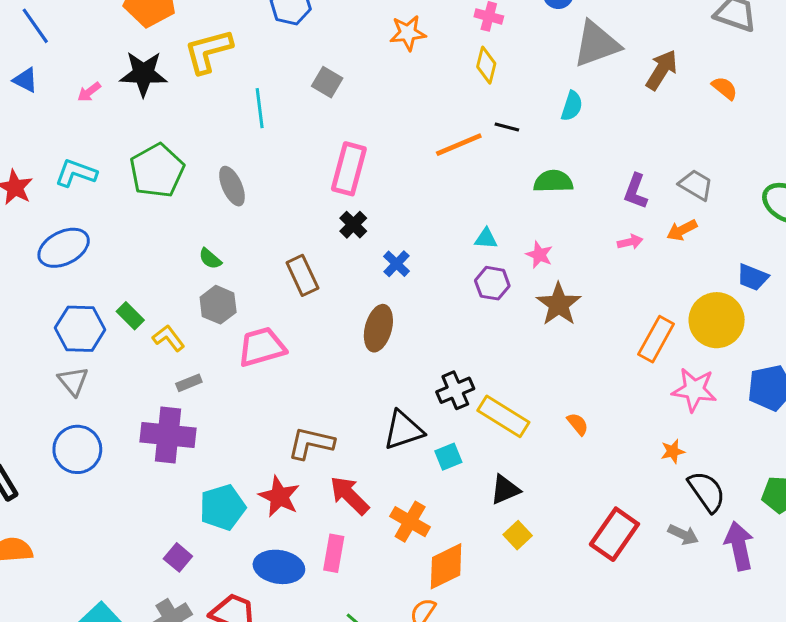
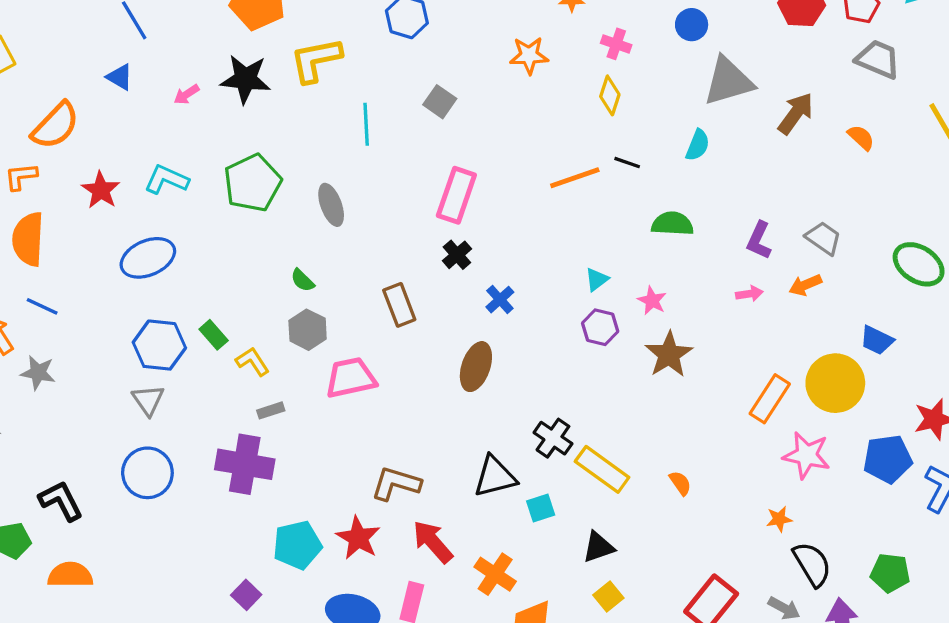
cyan triangle: (486, 239) -> (597, 279), turned -45
black cross: (455, 390) -> (553, 438), turned -36

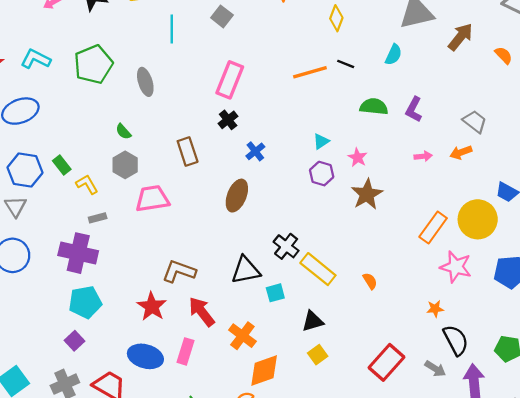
purple L-shape: (759, 240) -> (414, 109), moved
cyan pentagon: (297, 545) -> (85, 302), moved

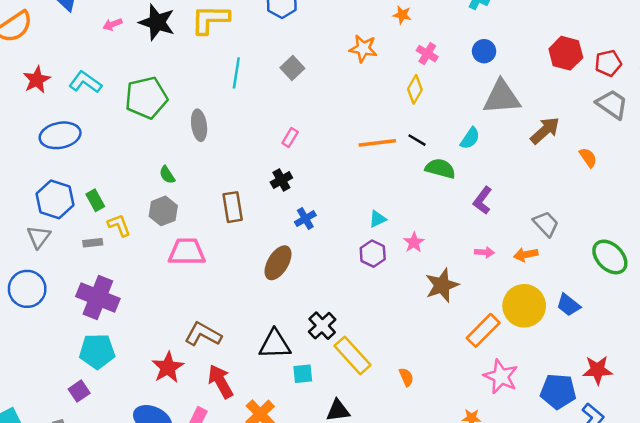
pink rectangle: (230, 80) -> (290, 137), size x0.5
green semicircle: (374, 107) -> (440, 169), moved
brown star: (367, 194) -> (442, 285), moved
gray rectangle: (98, 218) -> (93, 243), moved
yellow circle: (478, 219) -> (524, 306), moved

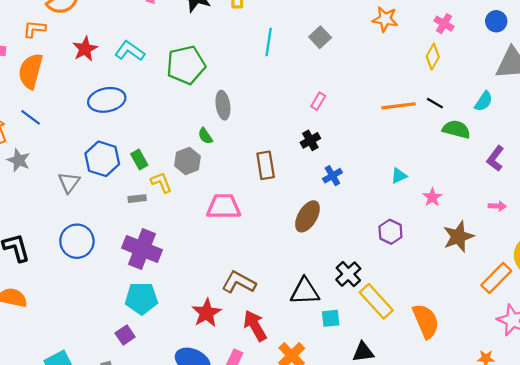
gray ellipse: (199, 125) -> (223, 105), moved
gray hexagon: (163, 211) -> (187, 161), moved
gray triangle: (39, 237) -> (69, 182), moved
purple hexagon: (373, 254) -> (390, 232), moved
orange semicircle: (406, 377) -> (426, 321), size x2.0

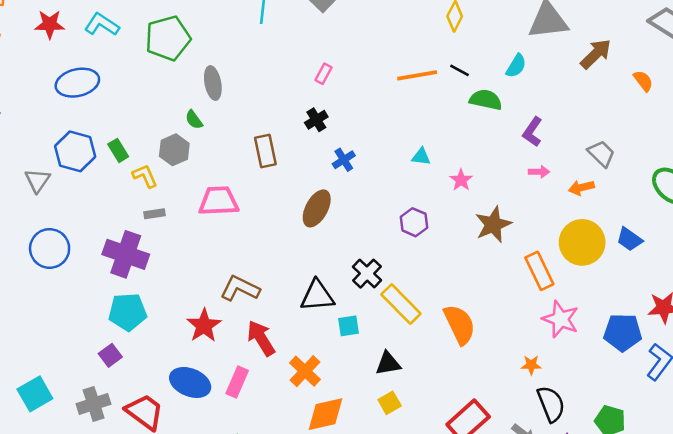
red star: (85, 49) -> (50, 24), turned 30
cyan triangle: (399, 176) -> (421, 157), turned 35
gray rectangle: (137, 199) -> (154, 214), moved
pink arrow: (497, 206) -> (539, 172), moved
orange rectangle: (496, 278) -> (539, 271), turned -68

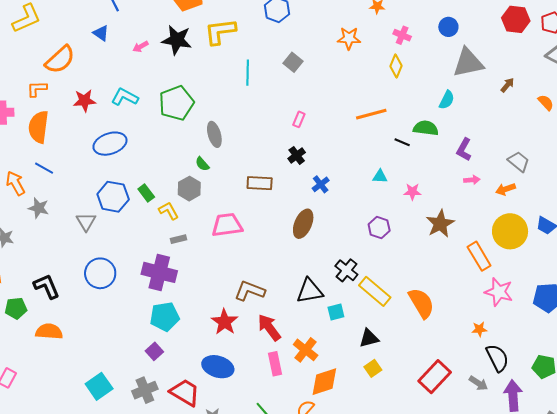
brown arrow: (596, 54) -> (507, 85), size x0.6
black line: (459, 70) -> (402, 142), moved
brown rectangle: (265, 151) -> (260, 183), turned -70
pink star: (461, 180) -> (412, 192), turned -30
pink rectangle: (237, 382) -> (275, 364), moved, turned -30

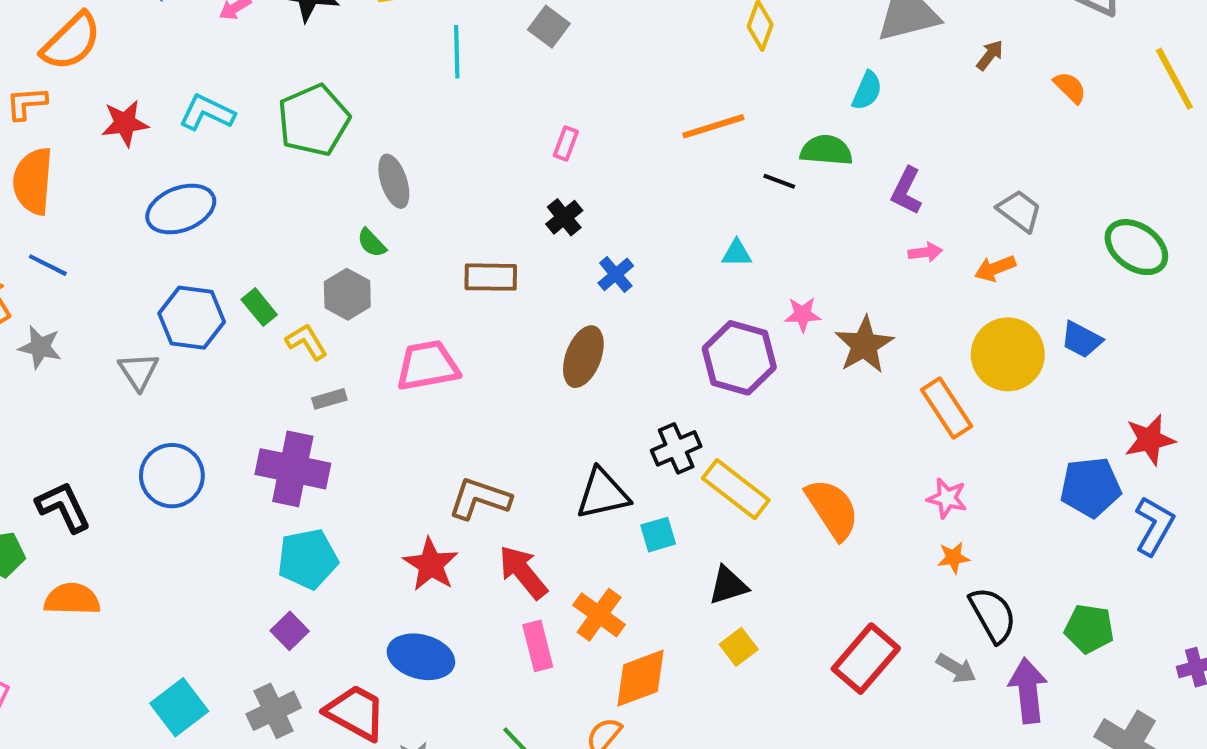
pink star: (412, 192) -> (803, 314), moved
purple hexagon: (379, 227) -> (739, 358), size x1.6
black cross: (346, 270) -> (676, 448), turned 30
pink star: (499, 292) -> (947, 498), moved, size x0.7

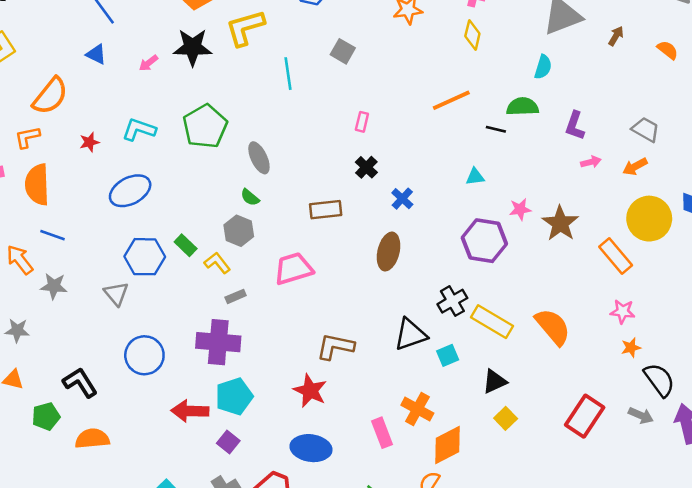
red star: (125, 123) -> (89, 142), size x0.7
red arrow: (523, 572) -> (190, 411), moved, turned -42

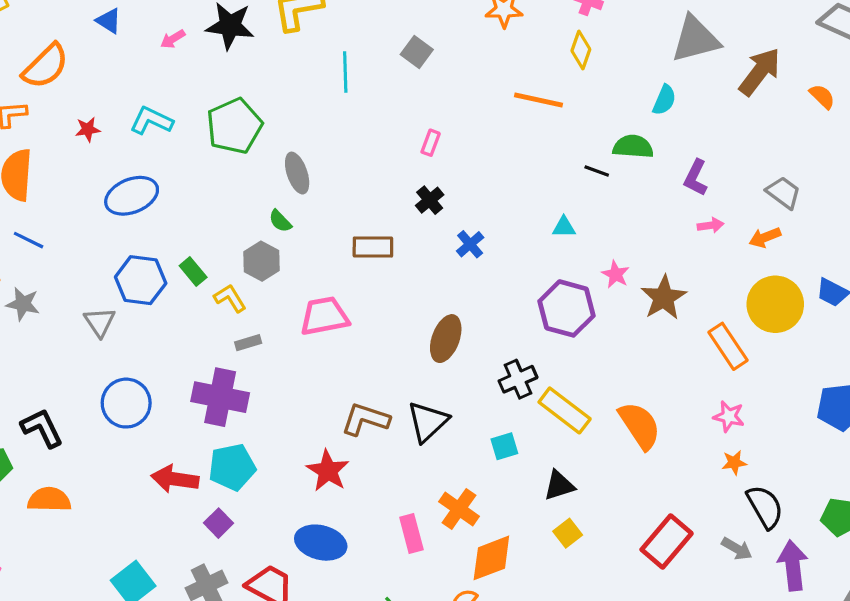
brown arrow: (616, 36) -> (760, 72), size x2.0
orange line: (451, 100) -> (538, 100), moved, turned 30
pink star: (520, 209) -> (616, 274), turned 30
brown ellipse: (389, 252) -> (446, 339), moved
black triangle: (411, 334) -> (428, 422), moved, turned -30

